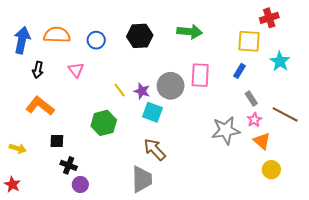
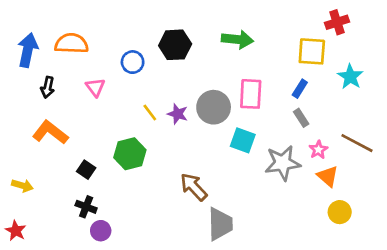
blue circle: (96, 40) -> (133, 62), moved
gray rectangle: (251, 99) -> (301, 118), moved
cyan square: (152, 112) -> (243, 140), moved
black square: (57, 141) -> (86, 170), moved, turned 32
gray trapezoid: (142, 179) -> (220, 224), moved

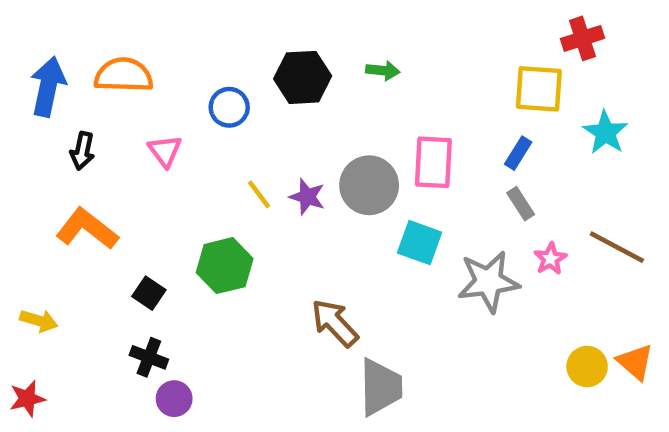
green arrow: (237, 40) -> (383, 71), moved, size x0.6
orange triangle: (328, 176) -> (635, 362), moved
red star: (16, 231) -> (27, 399), turned 30

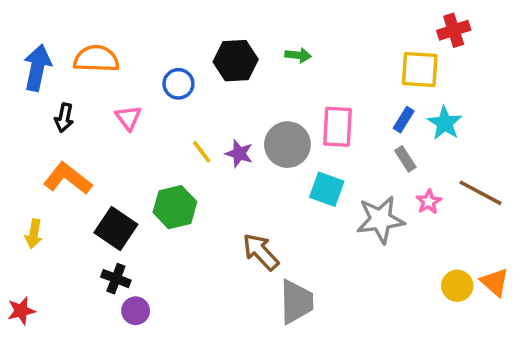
cyan star: (605, 132) -> (445, 123), moved
black square: (149, 293) -> (116, 229), size x1.6
yellow arrow: (39, 321) -> (34, 234), moved, turned 84

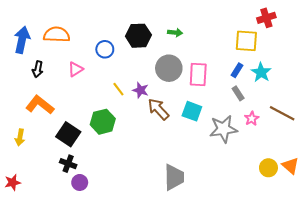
pink triangle: (128, 118) -> (75, 69), turned 35
gray circle: (287, 145) -> (169, 68), moved
brown arrow: (261, 252) -> (158, 109), moved

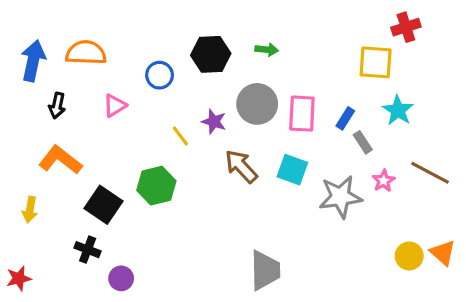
blue rectangle: (237, 70) -> (345, 118), moved
purple star: (141, 90) -> (214, 122), moved
black cross: (68, 164) -> (88, 250), moved

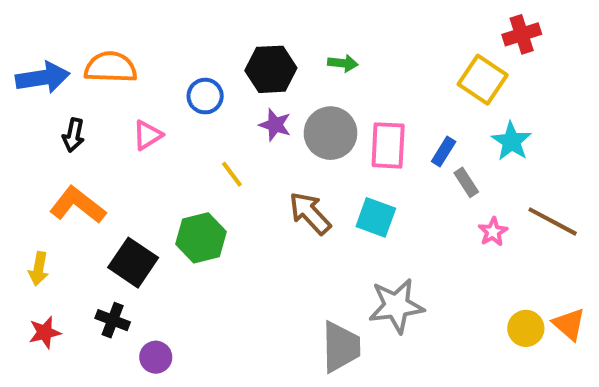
blue arrow: (33, 61) -> (43, 78), turned 69
yellow square: (376, 62) -> (483, 80), turned 30
purple star: (214, 122) -> (275, 125), moved
gray star: (340, 197) -> (396, 306), moved
red star: (19, 278) -> (45, 332), moved

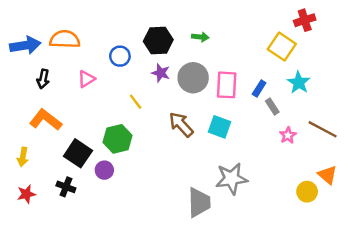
orange triangle: (569, 324) -> (327, 175), moved
purple circle: (156, 357) -> (104, 170), moved

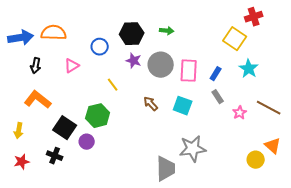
gray rectangle: (272, 107) -> (218, 97), moved
brown arrow: (181, 125) -> (151, 104), size x0.7

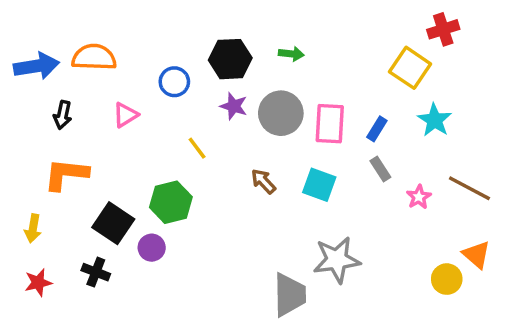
orange L-shape: (38, 100) -> (66, 174), turned -32

